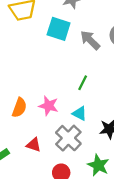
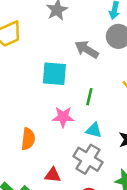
cyan square: (59, 29) -> (54, 74), moved
pink star: (49, 106) -> (63, 117), moved

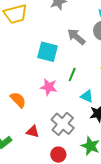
cyan triangle: (94, 130) -> (87, 96), moved
orange semicircle: (28, 139) -> (18, 100), turned -60

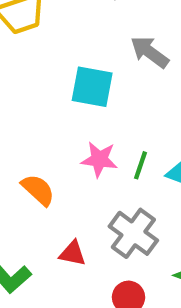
green line: (72, 75) -> (140, 165), moved

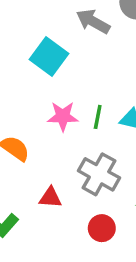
cyan square: (92, 87) -> (49, 57), turned 33

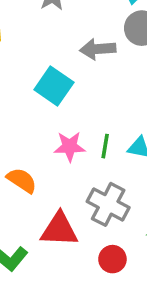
gray arrow: (93, 21) -> (98, 49), turned -32
red triangle: (50, 198) -> (59, 229), size x1.6

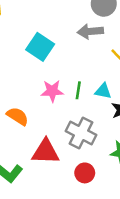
gray arrow: (98, 49) -> (90, 31), moved

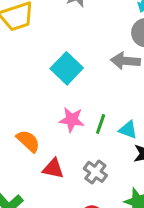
gray cross: (81, 133) -> (95, 172), size x0.7
red triangle: (46, 152) -> (53, 169), moved, size x0.7

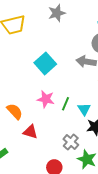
cyan triangle: (128, 130) -> (84, 109), turned 32
gray cross: (95, 172) -> (71, 142), moved

